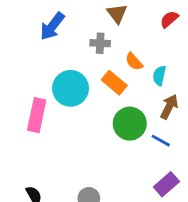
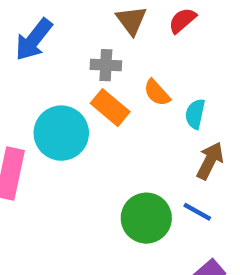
red semicircle: (169, 19) -> (182, 20), moved
orange rectangle: (114, 83) -> (110, 108), moved
green circle: (130, 124) -> (146, 218), moved

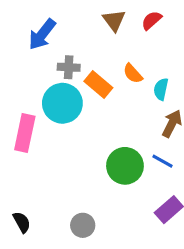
gray cross: (106, 65) -> (69, 67), moved

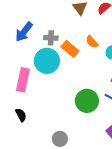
blue arrow: (42, 34) -> (24, 32), moved
black semicircle: (22, 222) -> (21, 115), moved

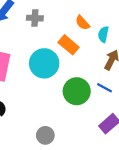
orange rectangle: (70, 49) -> (69, 45), moved
cyan circle: (47, 61) -> (44, 63), moved

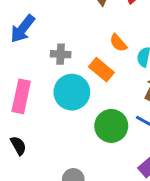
gray cross: (35, 18) -> (61, 54), moved

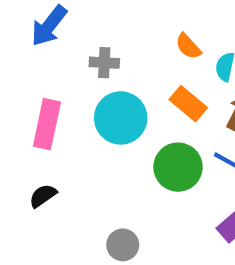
orange rectangle: (101, 70) -> (188, 104), moved
black semicircle: (18, 146) -> (43, 196), turned -96

